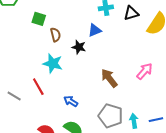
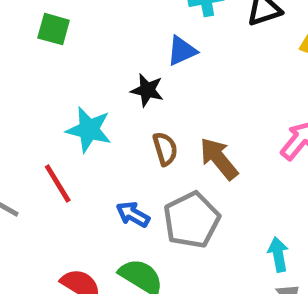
brown semicircle: (55, 35) -> (165, 149), moved
gray pentagon: (111, 116) -> (192, 220), moved, turned 30

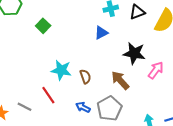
green square: (54, 29) -> (43, 26), turned 32
black star: (147, 90) -> (134, 53), moved, size x1.5
brown semicircle: (165, 149) -> (85, 77), moved

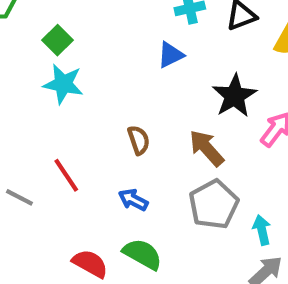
black star: (134, 53) -> (234, 96), turned 30
cyan star: (61, 70) -> (63, 84), moved
gray pentagon: (109, 108) -> (214, 204), moved

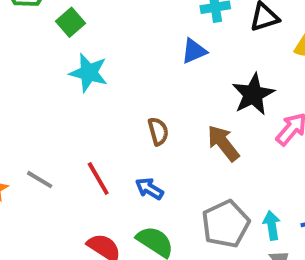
green square: (57, 40) -> (71, 22), moved
red line: (66, 175) -> (98, 178), moved
gray pentagon: (214, 204) -> (226, 224), moved

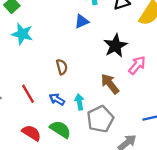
brown arrow: (223, 143) -> (110, 84), moved
cyan arrow: (272, 225) -> (79, 102), moved

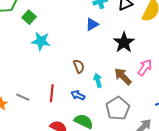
pink arrow: (137, 65) -> (145, 68), moved
red line: (28, 94) -> (52, 93), turned 42
cyan arrow: (79, 102) -> (98, 80), moved

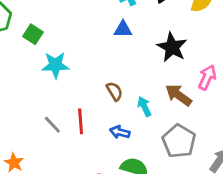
blue triangle: (92, 24) -> (123, 29), turned 40
red line: (52, 93) -> (81, 121), moved
gray line: (23, 97) -> (52, 125), moved, turned 32

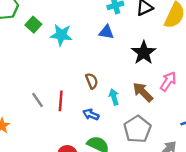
cyan star: (55, 65) -> (61, 35), moved

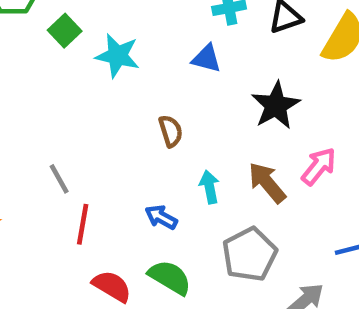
brown semicircle: (92, 81) -> (171, 131), moved
red line: (61, 101) -> (83, 224), moved

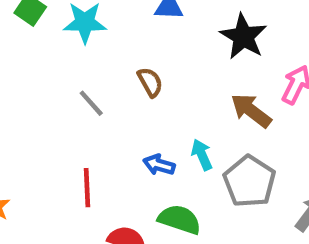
gray line: (59, 179) -> (91, 103), moved
cyan arrow: (209, 187) -> (202, 155), moved

